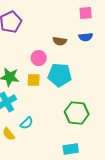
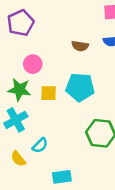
pink circle: (39, 58) -> (33, 64), moved
cyan rectangle: (71, 149) -> (62, 177), moved

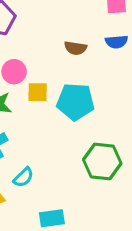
yellow square: (49, 93) -> (38, 92), moved

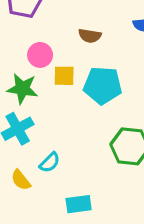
brown semicircle: (75, 48) -> (90, 36), moved

